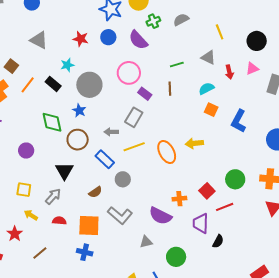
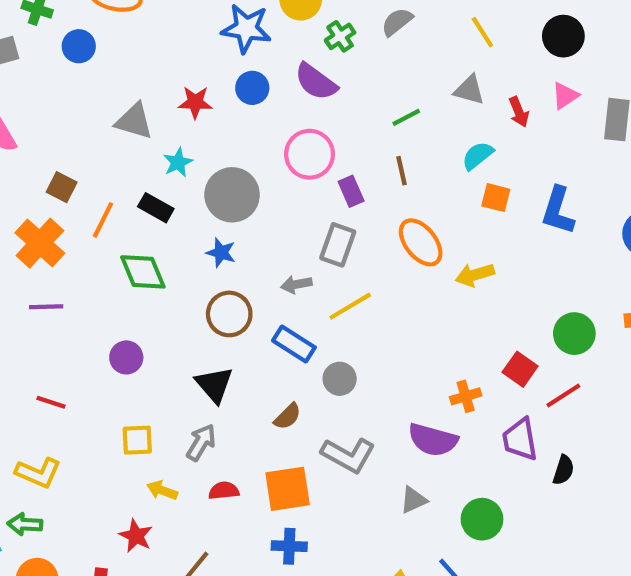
gray triangle: (39, 40) -> (134, 121), moved
purple rectangle: (145, 94) -> (351, 191), turned 40
green diamond: (52, 122) -> (143, 272), moved
orange ellipse: (167, 152) -> (421, 242), moved

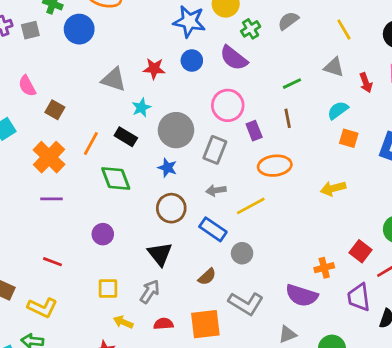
blue circle: (79, 46) -> (79, 29), size x1.4
brown square: (62, 187) -> (55, 110), moved
orange ellipse: (421, 242) -> (275, 166), moved, turned -60
gray rectangle: (338, 245) -> (215, 150), moved

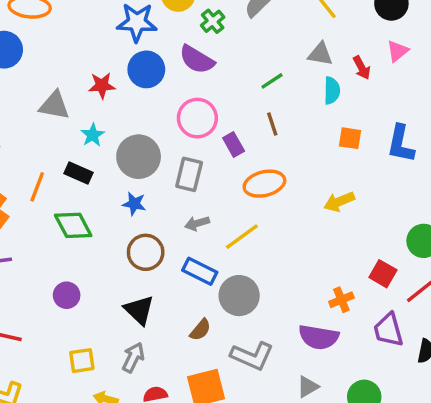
blue circle: (192, 61) -> (146, 69), size x1.4
cyan semicircle: (338, 110) -> (332, 90), moved, turned 135
gray circle: (242, 253) -> (239, 296), size x1.5

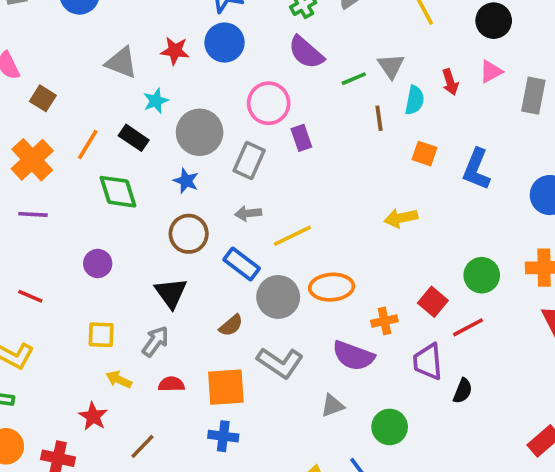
gray triangle: (320, 54) -> (391, 66), moved, turned 36
purple semicircle: (197, 59) -> (306, 52), moved
brown line: (272, 124) -> (379, 118), moved
orange ellipse: (264, 184) -> (332, 287), moved

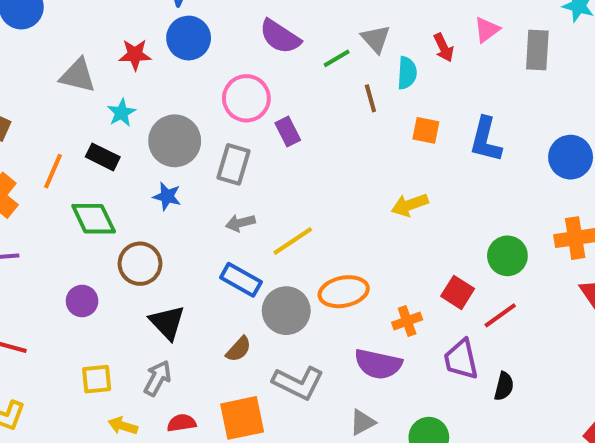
brown circle: (189, 234) -> (140, 264), moved

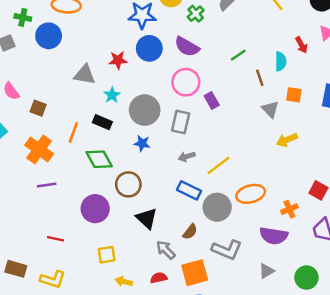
purple semicircle: (280, 37) -> (187, 47), moved
gray triangle: (376, 39) -> (270, 109), moved
purple circle: (82, 301) -> (95, 209), size x1.5
gray arrow: (158, 378) -> (166, 250), moved, turned -70

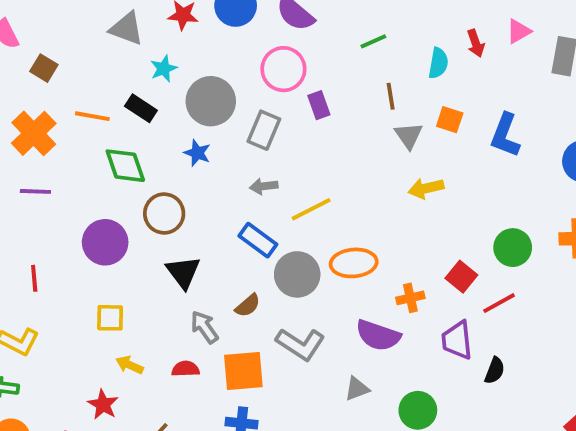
brown line: (260, 78) -> (391, 96), moved
orange line: (73, 132) -> (92, 116), turned 70
red line: (55, 239) -> (34, 278), turned 63

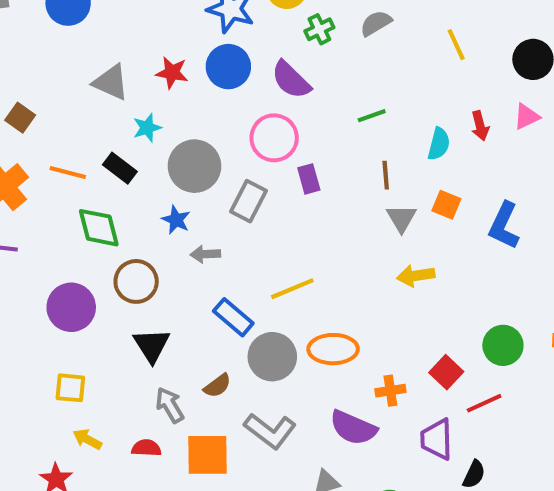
gray arrow: (264, 186) -> (205, 254), moved

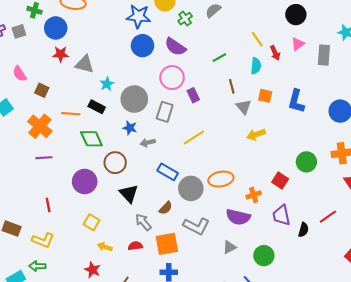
yellow line: (456, 45) -> (257, 39), moved
red star: (172, 73) -> (61, 54), moved
yellow line: (292, 289) -> (194, 137), moved
yellow square: (70, 388) -> (92, 222), turned 35
red line: (484, 403) -> (328, 217), moved

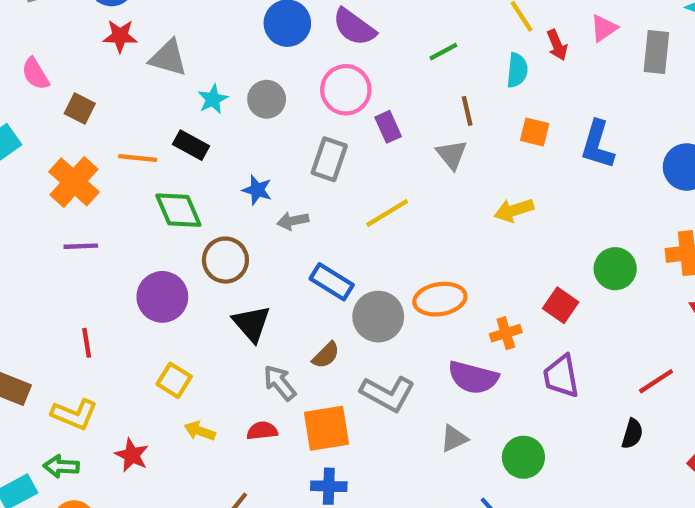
gray circle: (134, 99) -> (267, 99), moved, size x0.7
gray triangle: (244, 107) -> (452, 155), moved
black semicircle: (303, 230) -> (632, 434), moved
red star: (92, 270) -> (132, 455), moved

